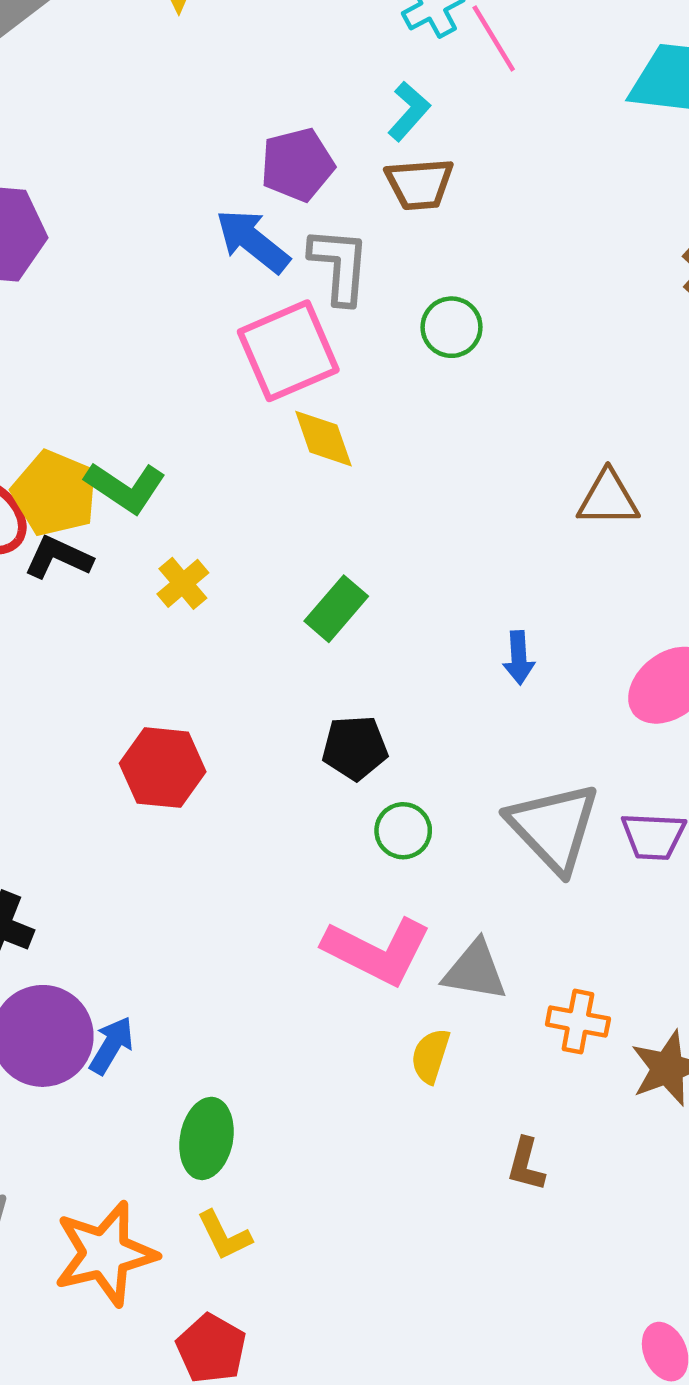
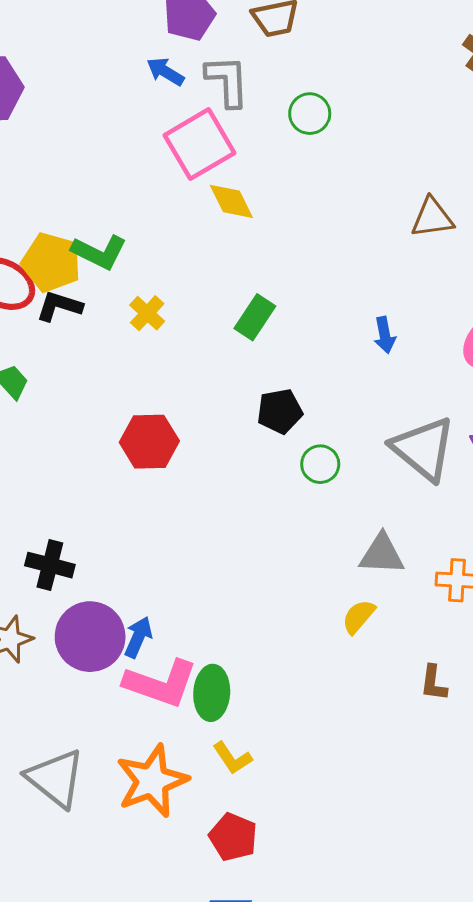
blue arrow: (253, 241) -> (165, 72), size x0.7
pink L-shape: (377, 951) -> (161, 683), moved
yellow semicircle: (430, 1056) -> (359, 617), turned 30

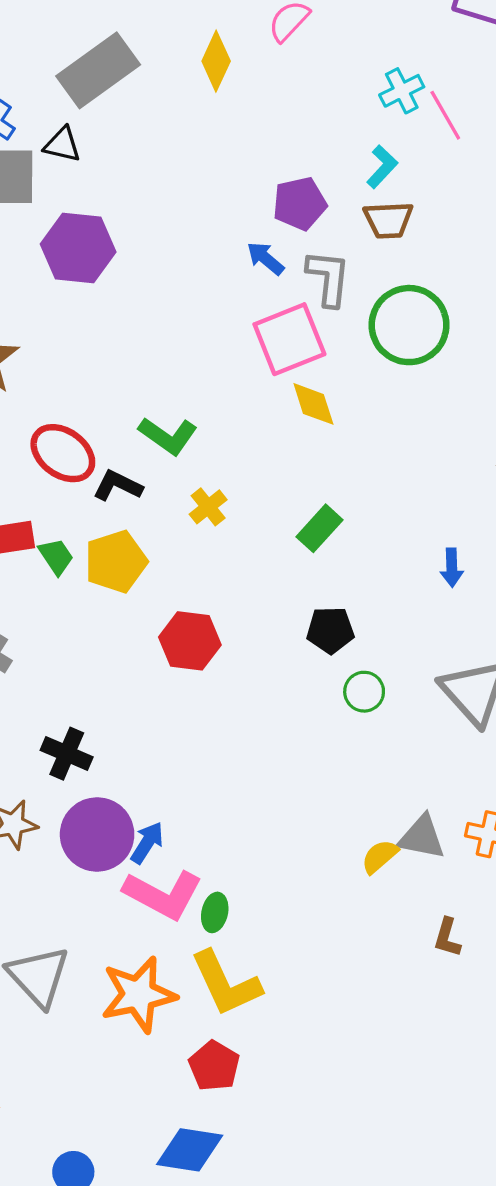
green circle: (310, 114) -> (409, 325), size x1.8
yellow pentagon: (51, 262) -> (116, 562), moved, turned 30
gray triangle: (382, 554) -> (422, 837), moved
green ellipse: (212, 693) -> (215, 912), size x0.7
yellow L-shape: (232, 758) -> (226, 984), size x1.8

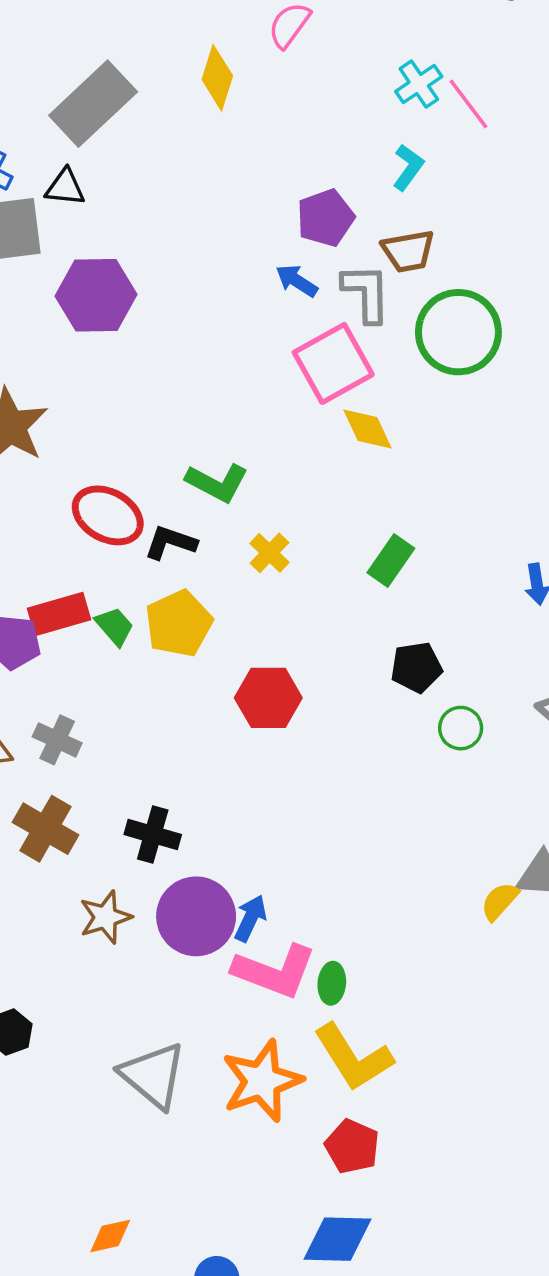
brown trapezoid: (388, 220) -> (408, 251), moved

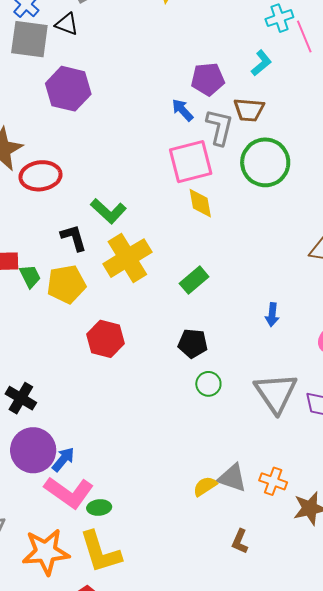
red ellipse: (108, 515) -> (40, 176), moved, turned -51
black L-shape: (170, 543) -> (74, 238), turned 40
yellow cross: (269, 553) -> (127, 258), size x2.0
green ellipse: (332, 983) -> (99, 507), turned 65

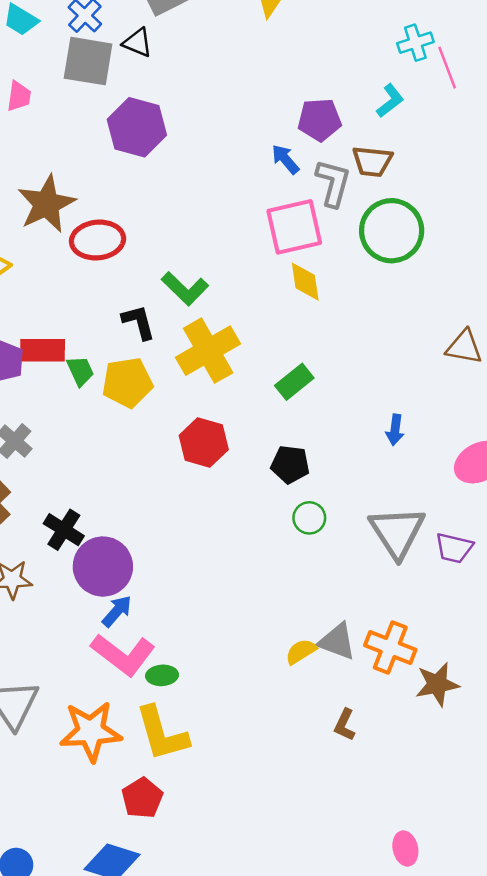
red hexagon: (106, 339) -> (204, 443), moved
purple circle: (33, 450) -> (103, 567), moved
orange cross: (273, 481) -> (390, 647), size x1.4

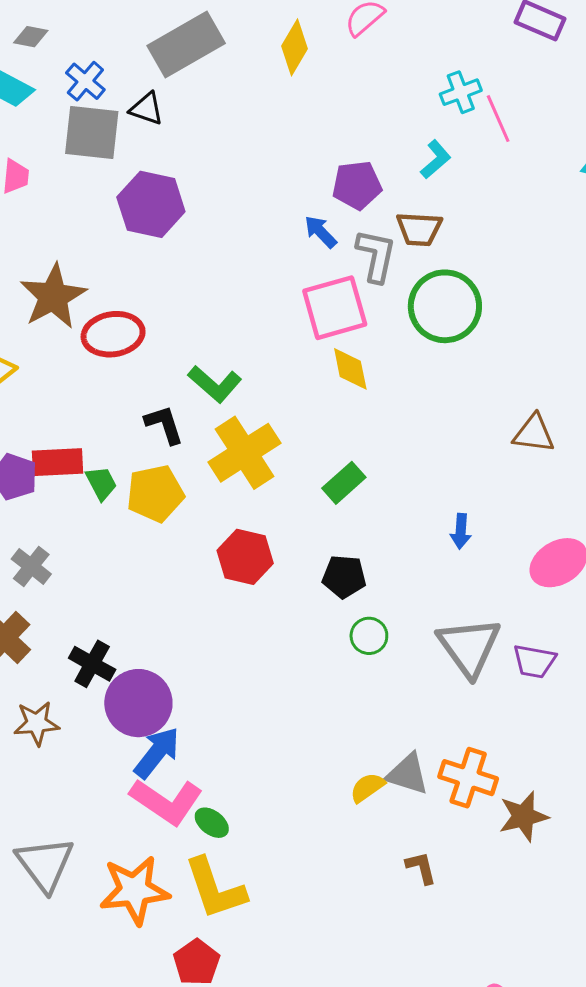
blue arrow: (117, 611) -> (157, 753), size x1.4
green ellipse: (162, 675) -> (212, 823), turned 44
brown L-shape: (345, 725) -> (421, 868), turned 144

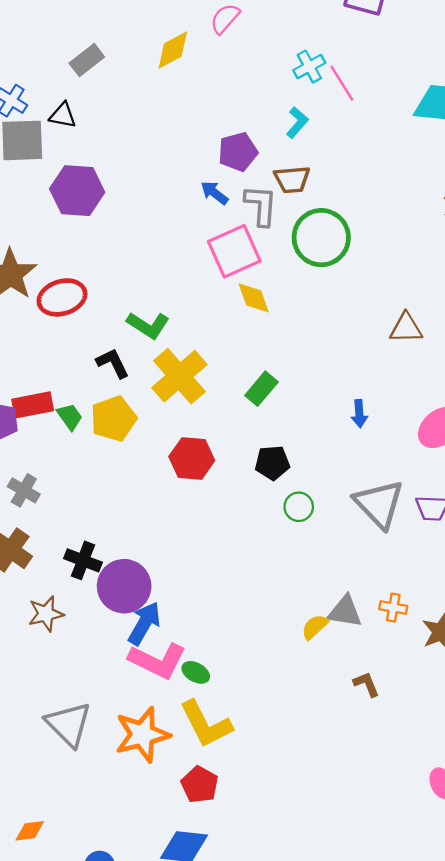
gray rectangle: (186, 45) -> (87, 60), size x0.6
yellow diamond: (294, 47) -> (173, 50), turned 39
orange cross: (468, 778) -> (393, 608), size x0.6

